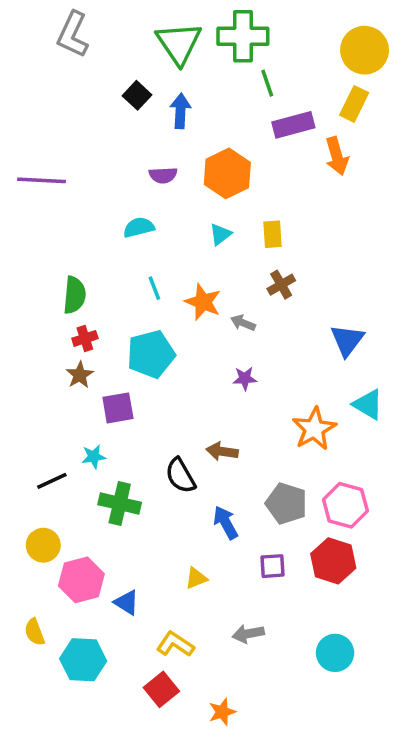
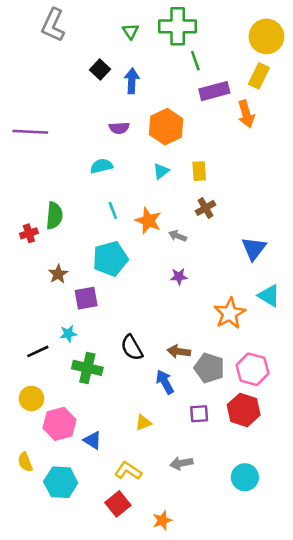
green triangle: (179, 43) -> (131, 31), size x0.5
red cross: (85, 338) -> (29, 233), moved
brown arrow: (222, 451) -> (179, 351), moved

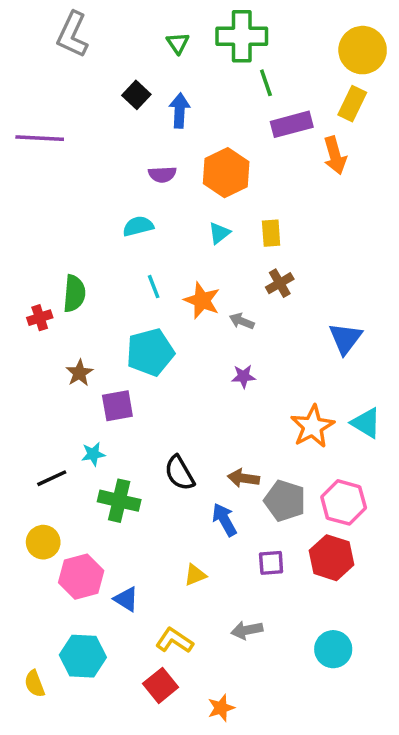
purple line: (30, 132) -> (40, 138), moved
cyan triangle: (269, 296) -> (366, 423), moved
yellow semicircle: (25, 462) -> (35, 684), moved

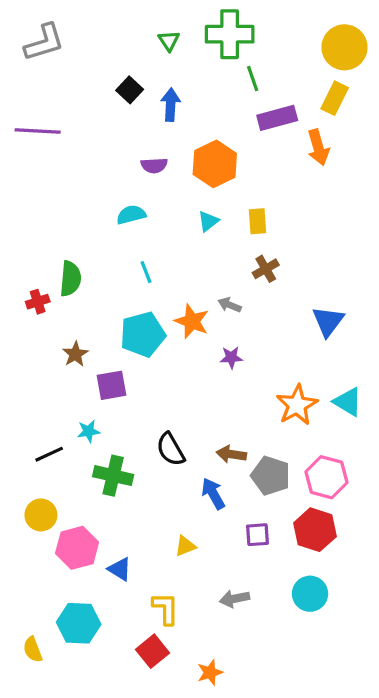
gray L-shape: (73, 35) -> (44, 42), moved, turned -132
orange star: (202, 300) -> (192, 321), moved
yellow L-shape: (174, 641) -> (166, 608), turned 56
cyan circle: (333, 649) -> (310, 594), moved

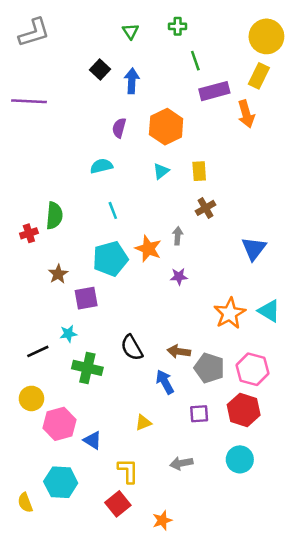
green cross: (230, 34) -> (178, 26), size x0.5
purple semicircle: (154, 165) -> (119, 128), turned 108
gray arrow: (230, 305) -> (178, 236), turned 72

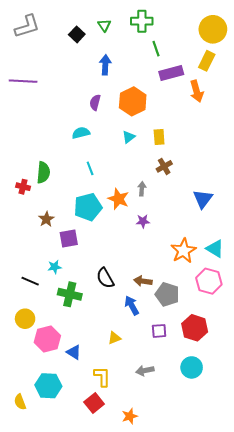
green cross: (178, 26) -> (142, 21), size x1.5
black square: (100, 69) -> (77, 34), moved
red cross: (29, 233) -> (23, 187), turned 32
black line: (38, 351) -> (30, 281), turned 48
pink hexagon: (252, 369) -> (209, 281), moved

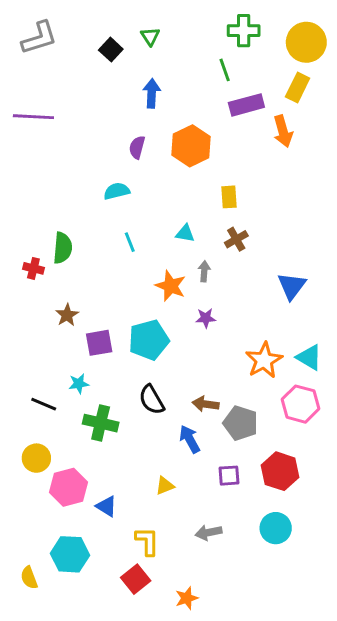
green cross: (142, 21) -> (244, 31), moved
cyan triangle: (129, 137) -> (185, 233), moved, turned 48
cyan pentagon: (88, 207) -> (149, 340), moved

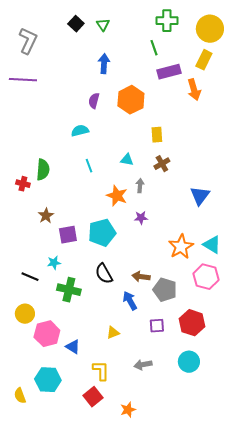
gray L-shape: (39, 38) -> (28, 41), moved, turned -48
black square: (111, 50) -> (76, 24), moved

